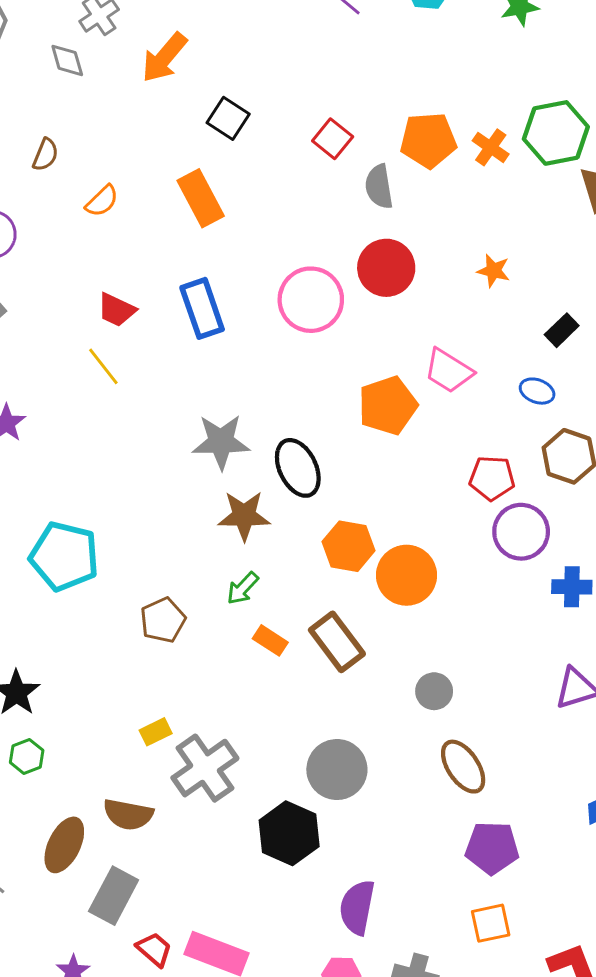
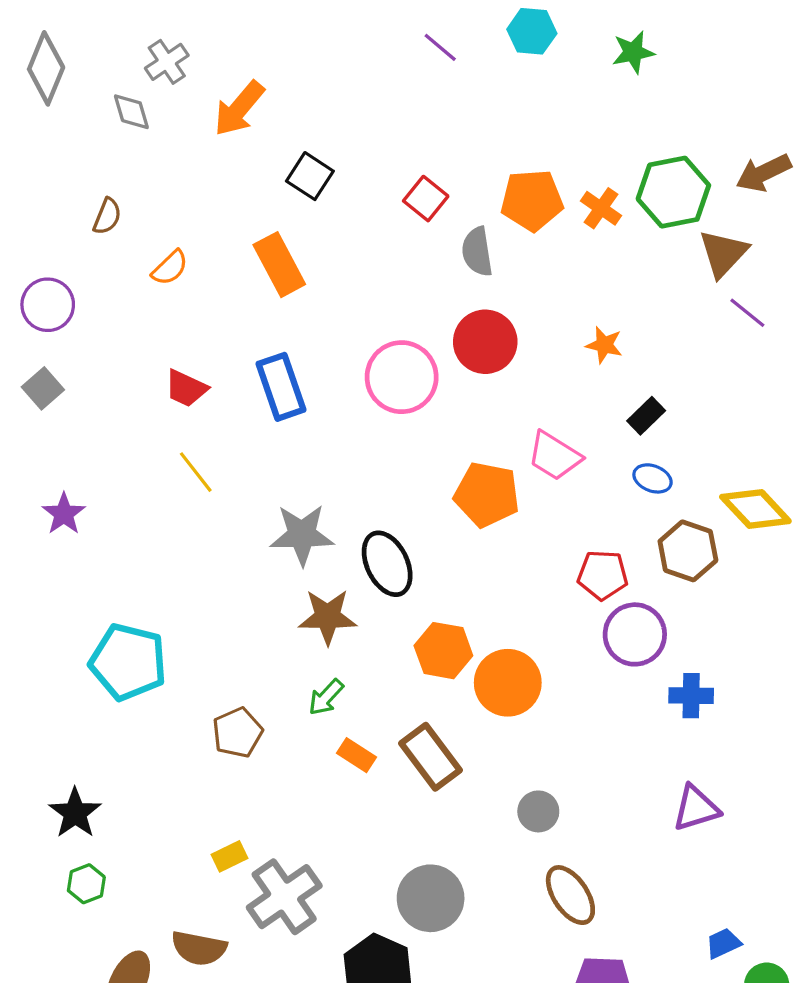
black rectangle: (562, 330) -> (646, 416), moved
yellow line: (103, 366) -> (196, 472), moved
orange pentagon: (388, 406) -> (487, 495), turned 30

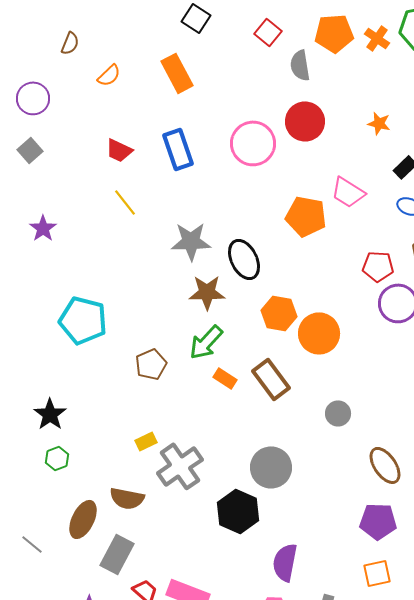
green arrow: (326, 697) -> (206, 342), size x1.5
brown ellipse: (570, 895) -> (385, 465), moved

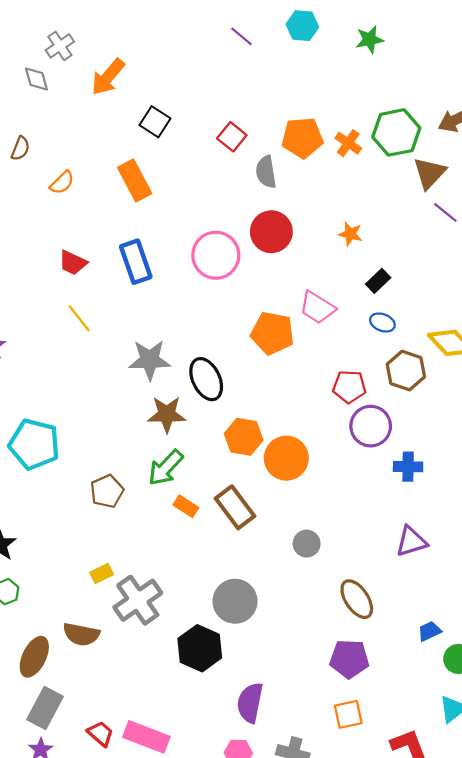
gray rectangle: (117, 554) -> (45, 708), moved

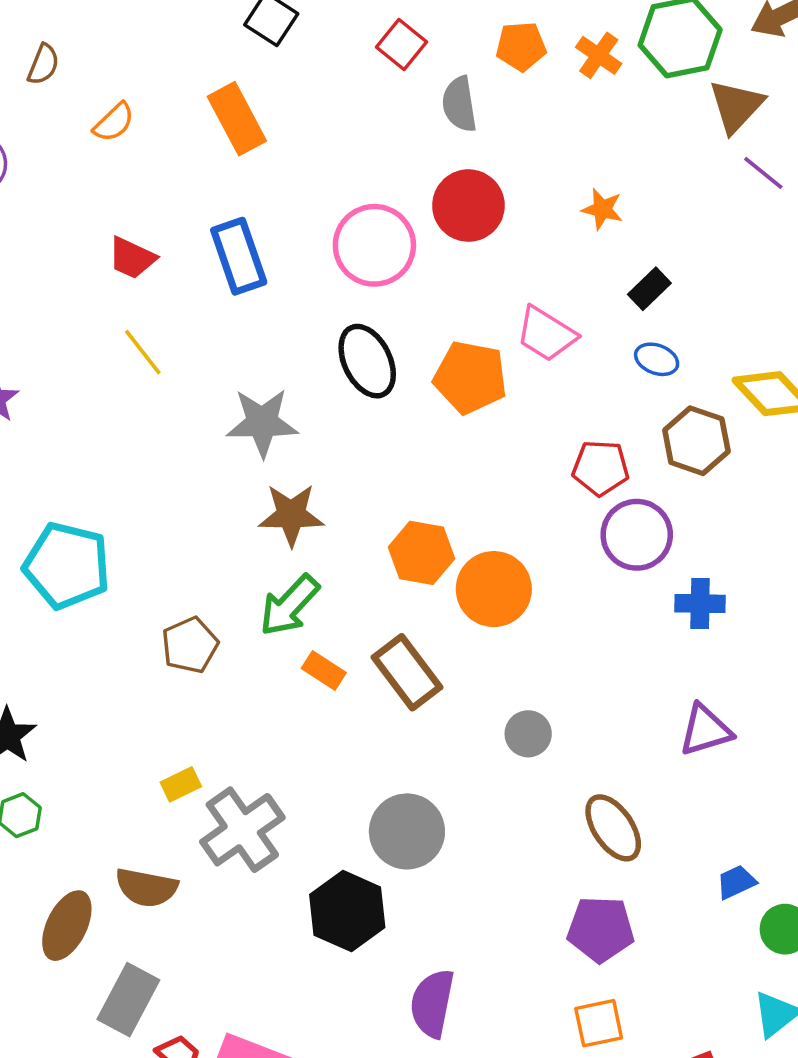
orange pentagon: (302, 138) -> (521, 46), size x0.7
black ellipse: (206, 379) -> (367, 361), moved
gray rectangle: (45, 708) -> (128, 1000), moved

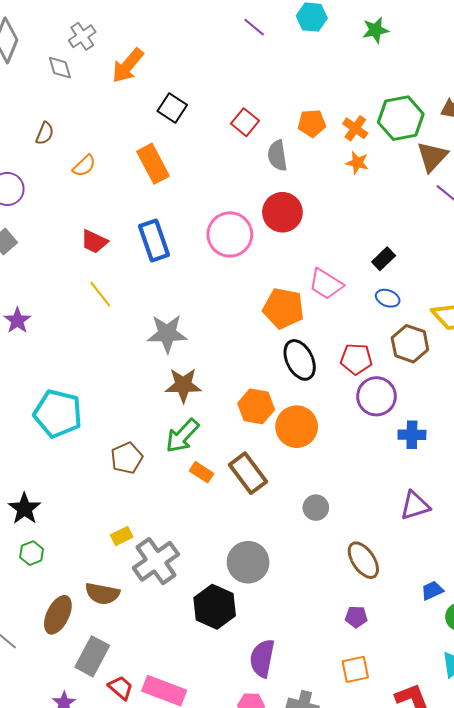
orange star: (602, 209) -> (357, 163), moved
black ellipse: (367, 361) -> (300, 360), moved
purple pentagon: (601, 929) -> (356, 617), size x0.6

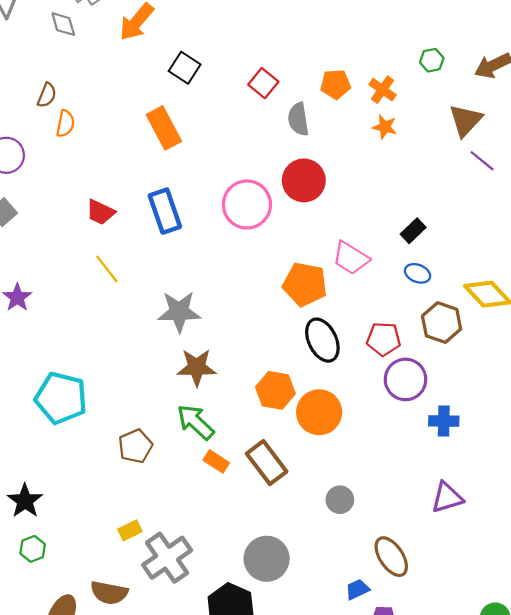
green hexagon: (401, 118) -> (432, 60), moved, size x0.5
orange semicircle: (84, 166) -> (65, 124), moved, turned -35
green arrow: (182, 436) -> (196, 422), turned 90
blue trapezoid: (432, 591) -> (357, 589), moved

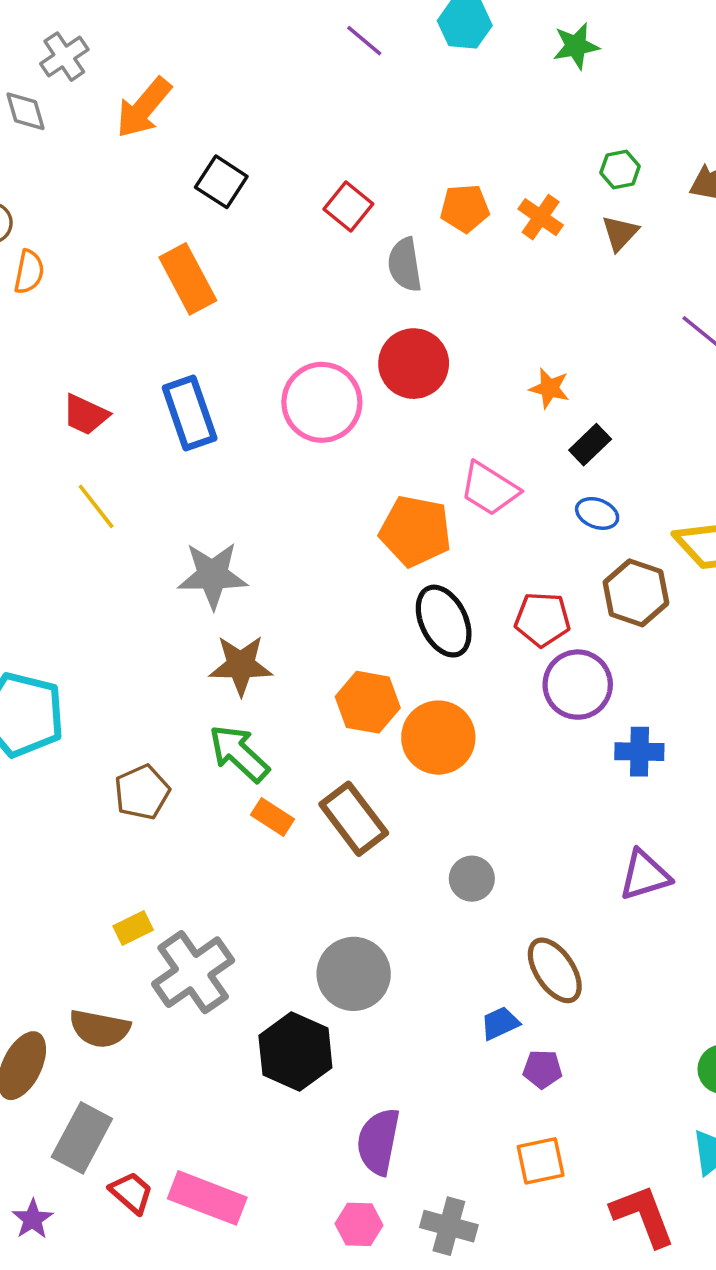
brown triangle: (466, 120) -> (620, 233), moved, size x0.7
orange star: (385, 127) -> (549, 388), moved

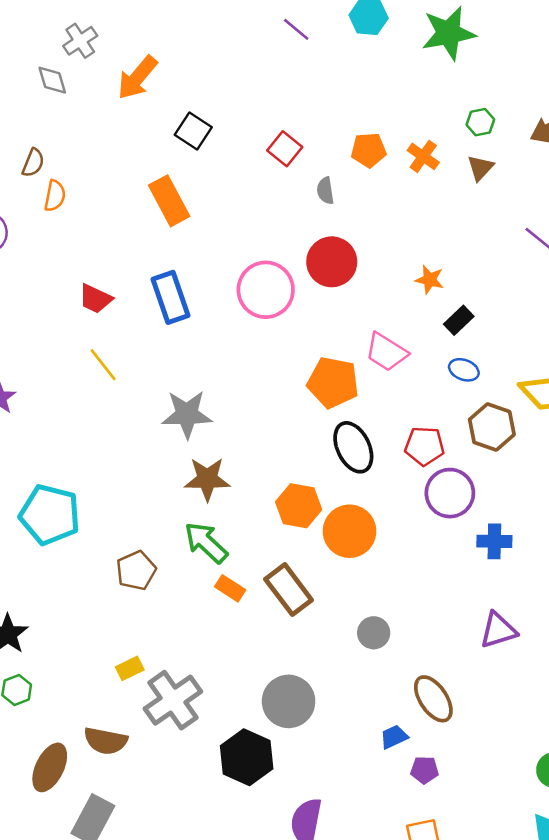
green star: (576, 46) -> (449, 33), size x1.6
gray semicircle: (405, 265) -> (325, 191), size x0.7

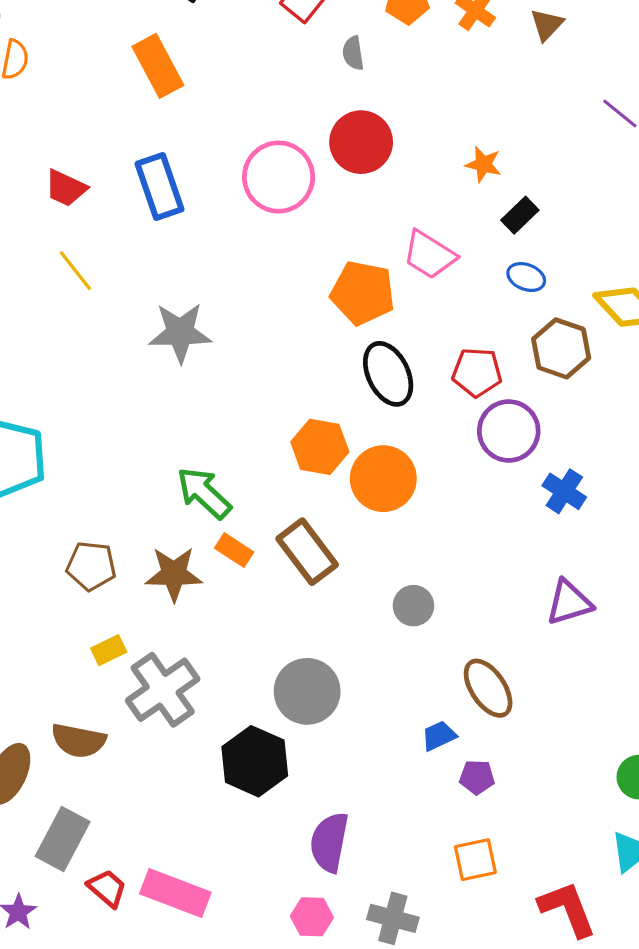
brown star: (207, 479) -> (174, 574), moved
blue cross: (494, 541) -> (564, 491), turned 32
brown pentagon: (136, 571) -> (91, 566), moved, turned 30

